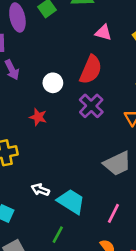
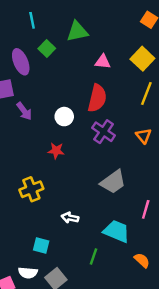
gray trapezoid: (117, 164) -> (113, 182), moved
cyan trapezoid: (71, 201) -> (116, 231), moved
pink line: (113, 213) -> (146, 209), moved

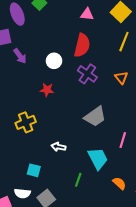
cyan trapezoid: (116, 231) -> (98, 159), turned 40

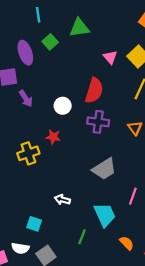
pink triangle: (87, 14) -> (110, 57), moved, turned 40
purple cross: (87, 74) -> (98, 122), turned -30
yellow cross: (26, 122) -> (28, 153), moved

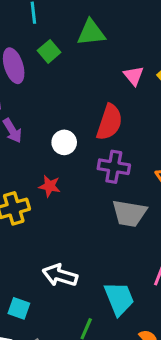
gray trapezoid: (104, 169) -> (129, 213), moved, turned 40
white arrow: (62, 200) -> (60, 275), size x1.5

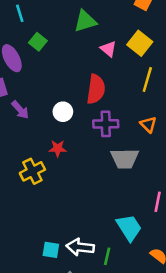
green triangle: (91, 33) -> (85, 21), moved
white arrow: (60, 275) -> (80, 247), moved

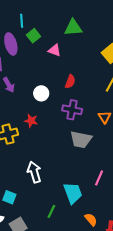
cyan line: (20, 13) -> (22, 21), moved
pink triangle: (108, 49) -> (54, 50), moved, turned -32
red semicircle: (96, 89) -> (70, 82), size x0.6
white arrow: (80, 247) -> (34, 172), moved, turned 55

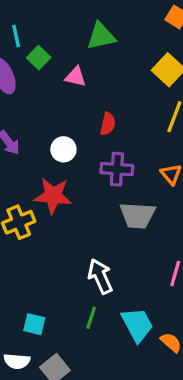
red star: (31, 121) -> (53, 196), size x1.6
white arrow: (34, 172) -> (100, 276), moved
cyan trapezoid: (73, 193) -> (137, 325), moved
green line: (51, 211) -> (91, 318), moved

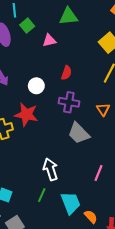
pink triangle: (76, 77) -> (49, 40), turned -32
gray trapezoid: (138, 215) -> (79, 133), turned 35

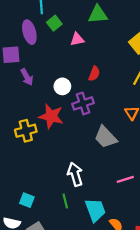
purple cross: (69, 102) -> (83, 103), moved, turned -30
pink line: (98, 173) -> (125, 179), turned 49
green line: (42, 195) -> (65, 201), turned -40

